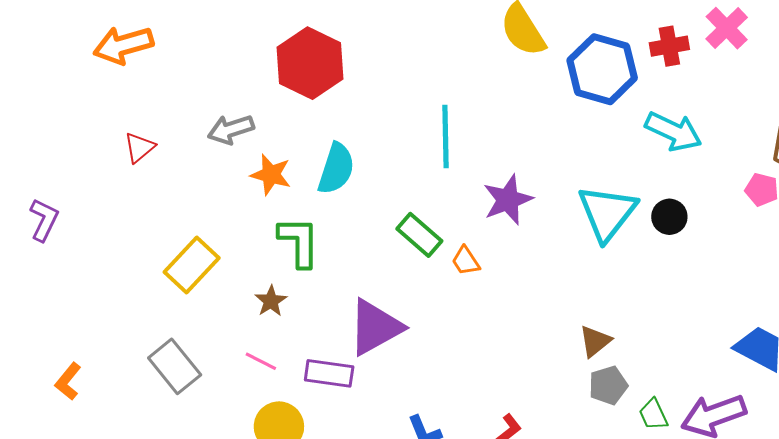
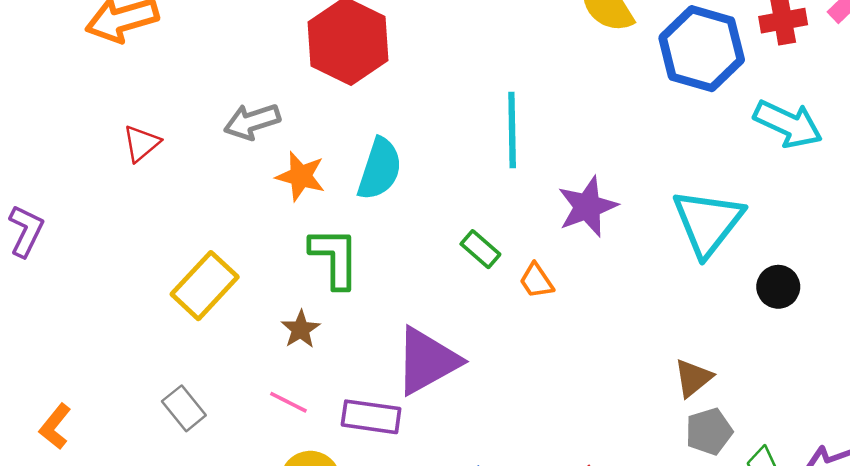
black circle: (669, 217) -> (778, 287), moved
green rectangle: (419, 235) -> (480, 249), size x0.7
gray rectangle: (175, 366) -> (184, 408), size x0.7

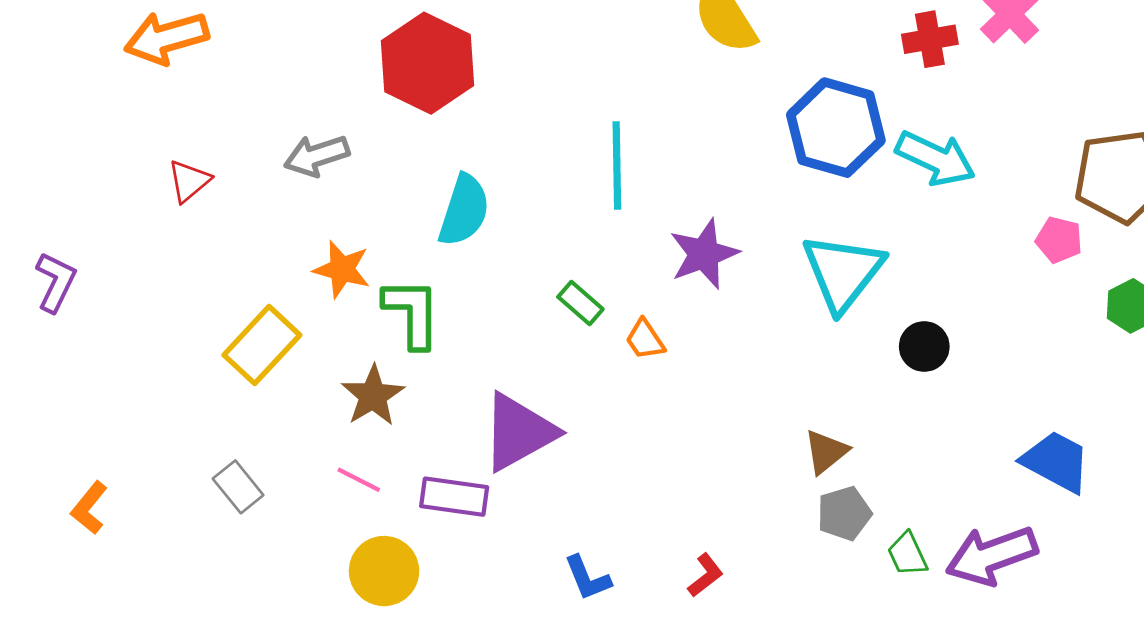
blue hexagon: (702, 49) -> (836, 128), moved
orange star: (301, 176) -> (342, 269), moved
brown star: (301, 329) -> (373, 396), size x1.4

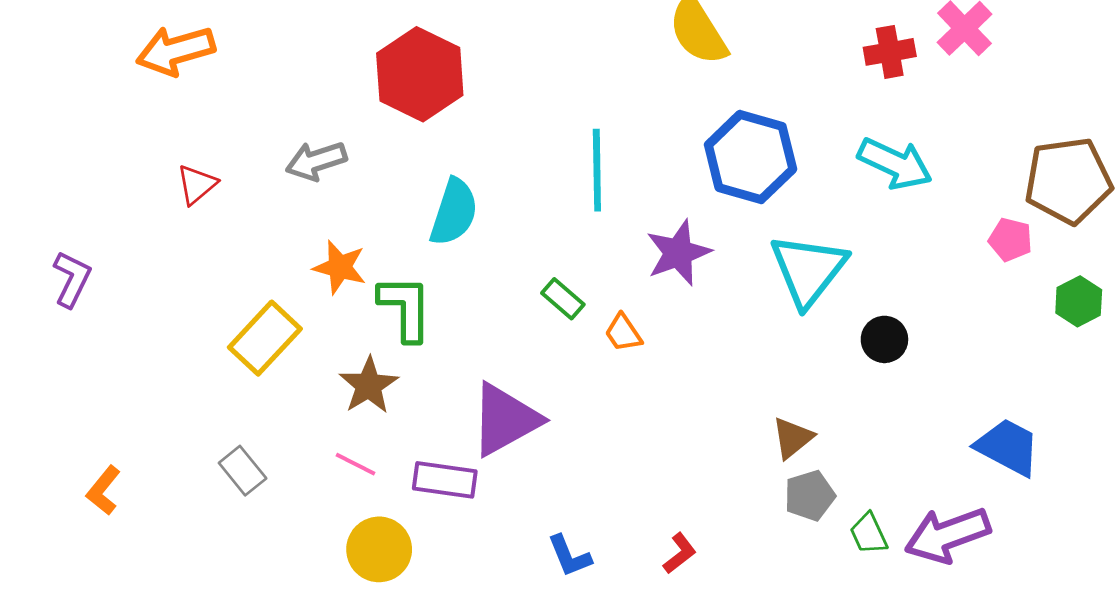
blue hexagon: (836, 128) -> (751, 157), moved

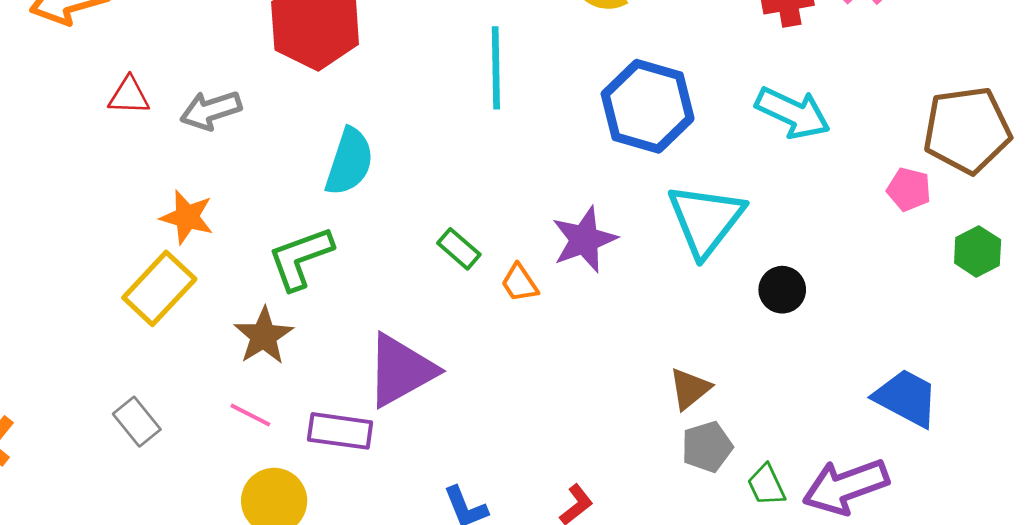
cyan line: (597, 170) -> (496, 68), moved
red triangle: (197, 185) -> (129, 96), moved, turned 42
purple star: (678, 253) -> (584, 240), moved
orange star: (340, 267) -> (187, 217), moved
green L-shape: (405, 308) -> (301, 258), turned -110

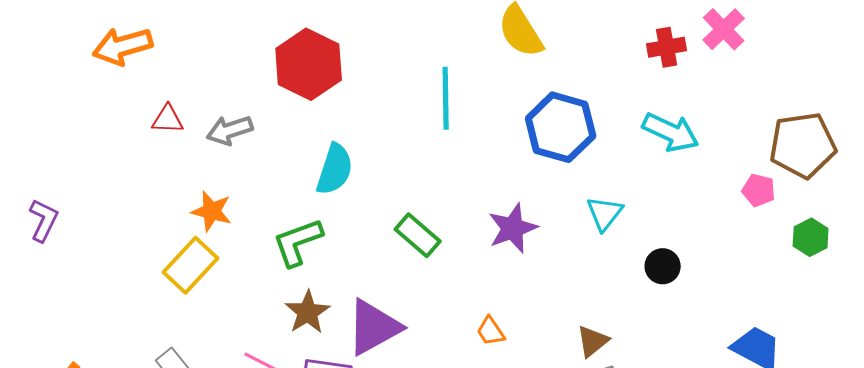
cyan triangle: (706, 220) -> (605, 213), size x0.6
green rectangle: (459, 249) -> (418, 235), size x1.4
orange trapezoid: (520, 283) -> (491, 331), moved
brown star: (264, 336) -> (308, 312), moved

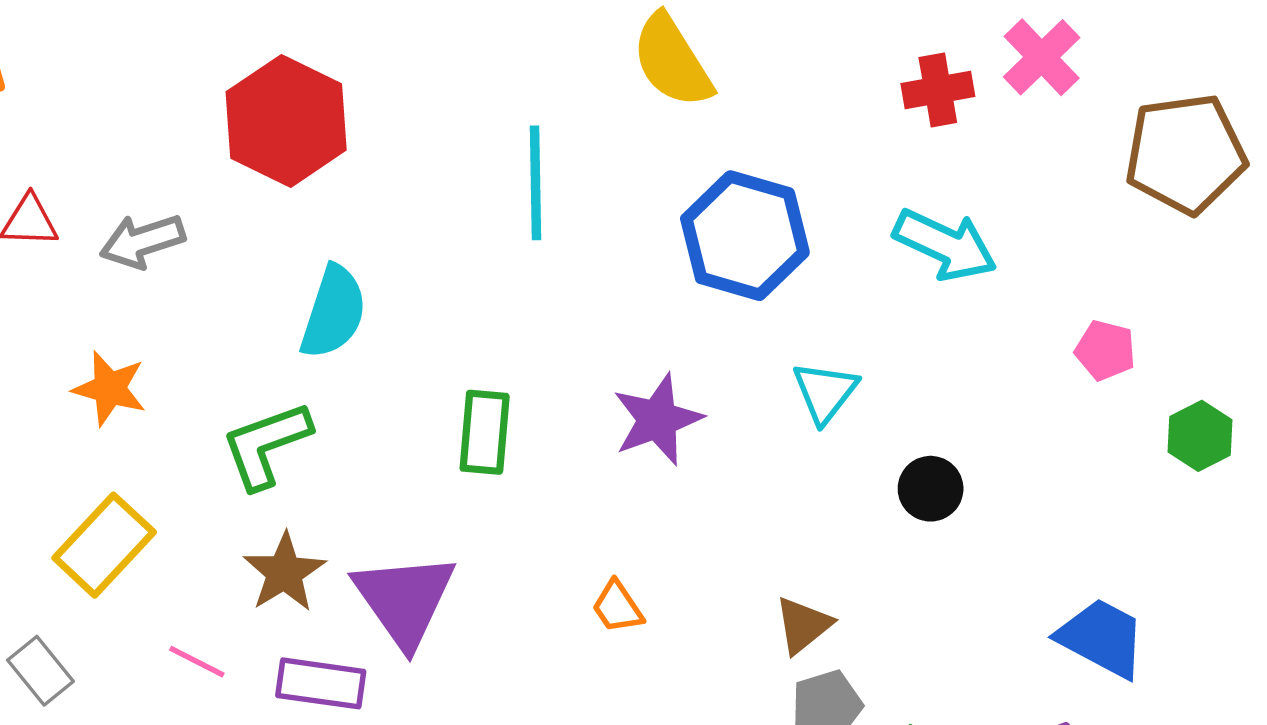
brown pentagon: (803, 145) -> (1185, 154), moved
green rectangle: (418, 235) -> (485, 432), turned 54
yellow rectangle: (191, 265) -> (104, 545), moved
purple triangle: (374, 327) -> (404, 600), turned -36

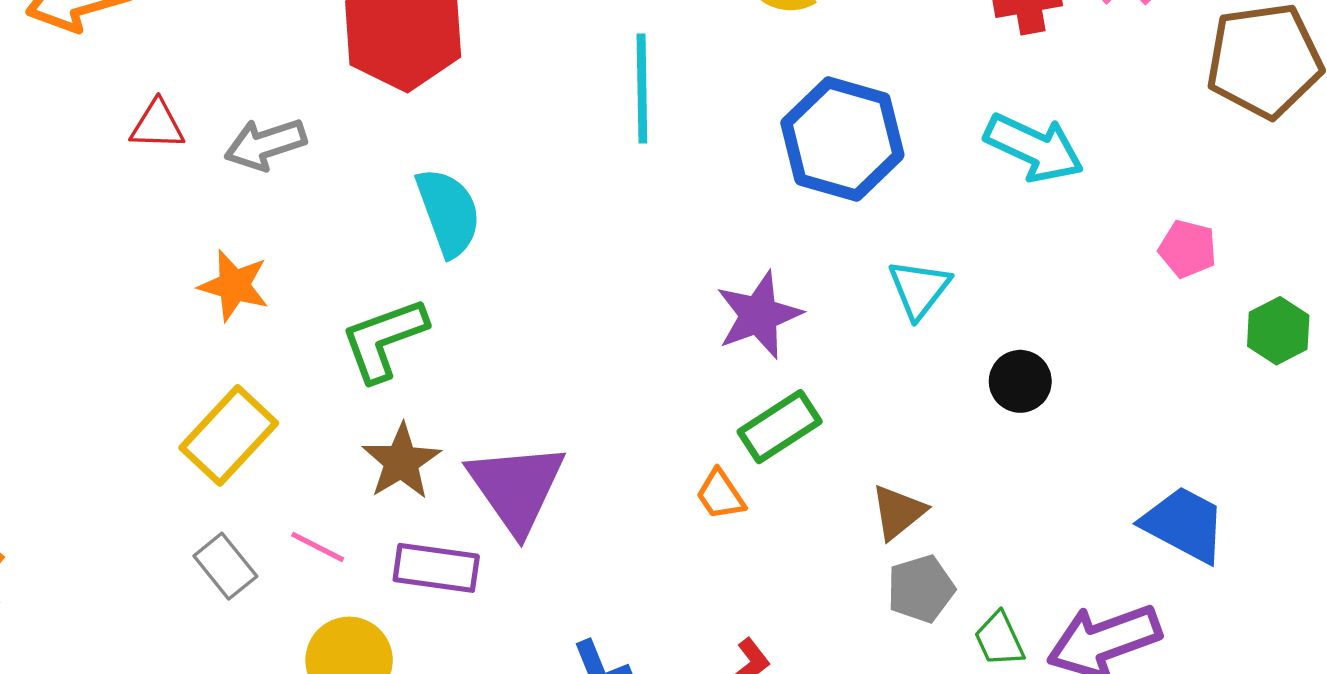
cyan semicircle: (333, 312) -> (448, 212), turned -38
green rectangle: (485, 432) -> (780, 427), moved, turned 52
gray rectangle: (40, 671) -> (225, 566), moved

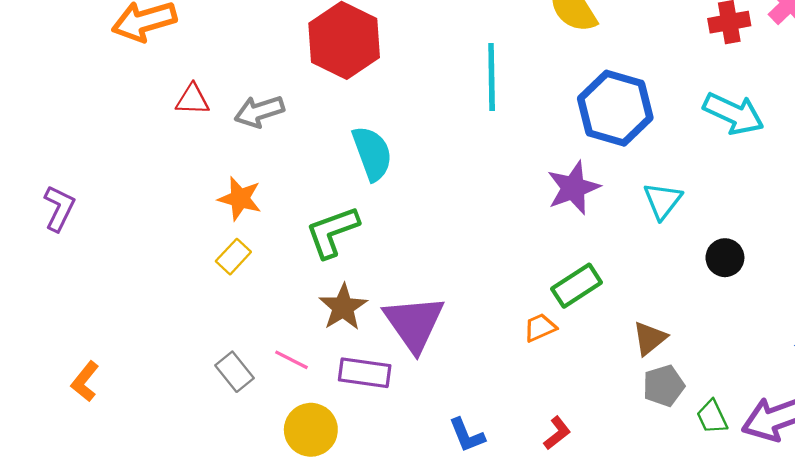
purple star: (759, 315) -> (573, 188), moved
yellow rectangle: (229, 435) -> (233, 257), moved, size x0.6
orange trapezoid: (720, 495) -> (540, 328), turned 100

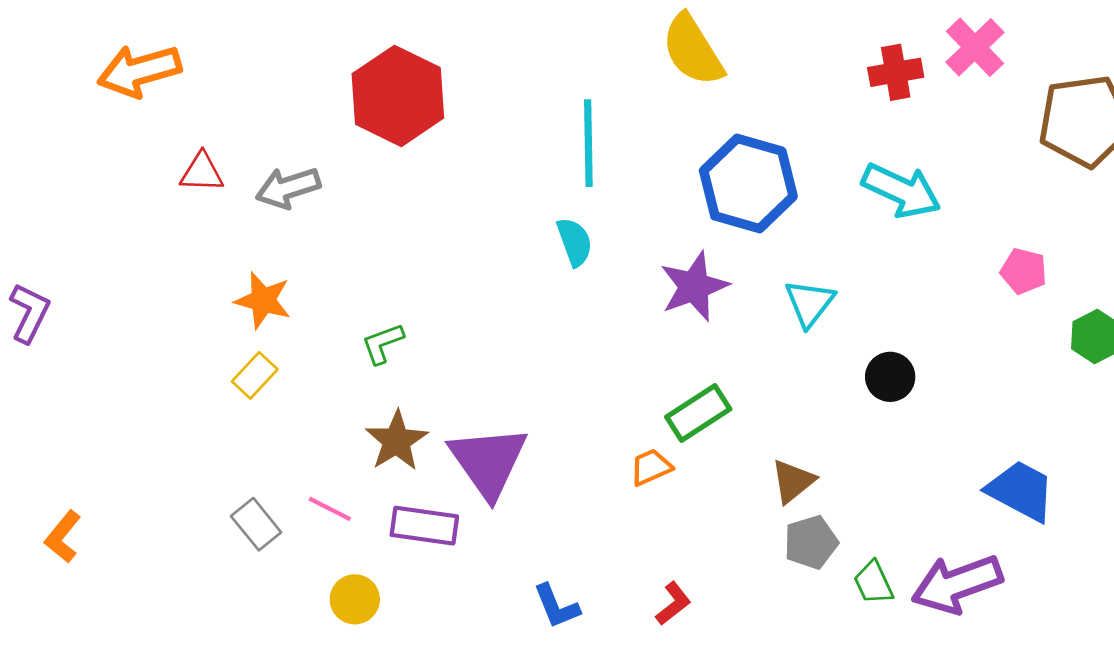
cyan semicircle: (372, 153) -> (574, 242), moved, size x0.7
green L-shape: (332, 232) -> (383, 343), size x0.6
yellow circle: (311, 430) -> (355, 599), size x0.7

